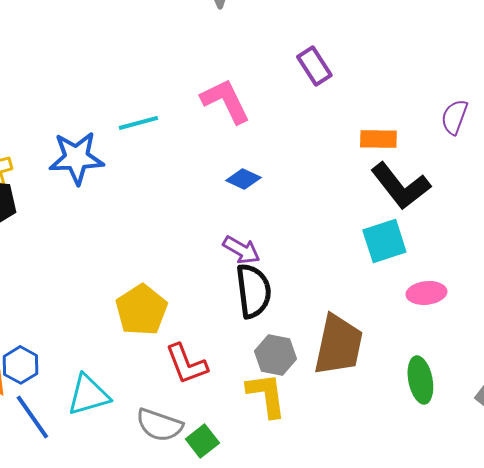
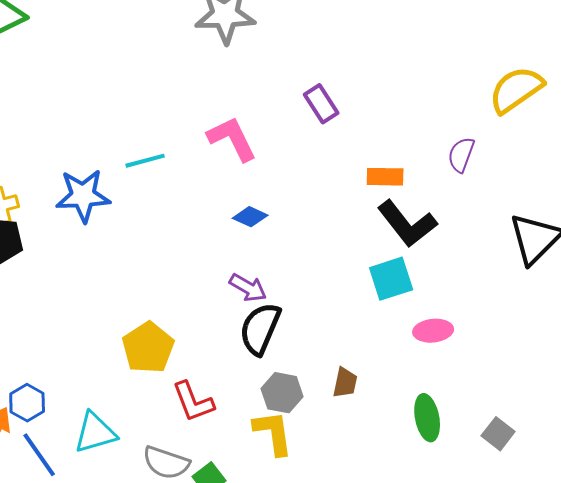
black semicircle: (253, 291) -> (260, 329), turned -150
brown trapezoid: (338, 345) -> (345, 383), size x0.5

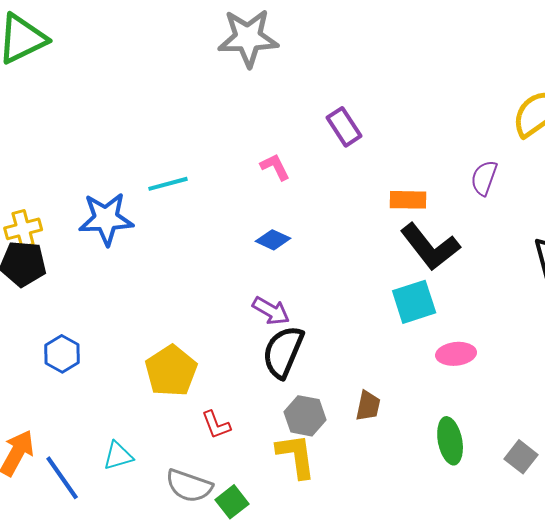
pink L-shape: (232, 139) -> (275, 167), moved, size x0.6
red L-shape: (193, 402) -> (216, 425), size x0.7
blue hexagon: (27, 403) -> (62, 354), moved
cyan triangle: (95, 433) -> (118, 456), size x0.7

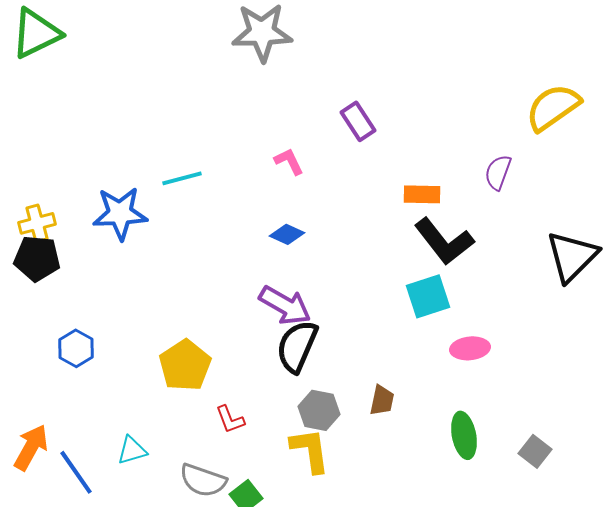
purple arrow: (271, 311) -> (285, 305), size x1.4

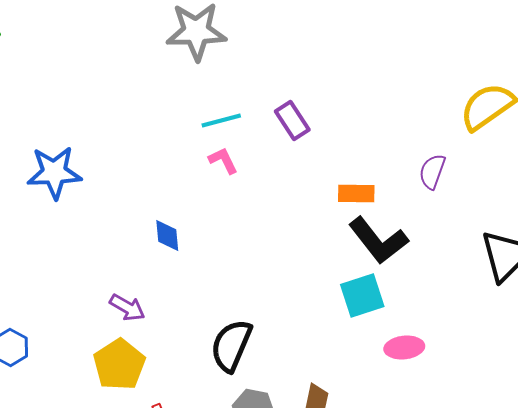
cyan line: (182, 178) -> (221, 120), moved
blue star: (120, 213) -> (54, 172), moved
blue diamond: (287, 234) -> (167, 236), moved, turned 60
purple arrow: (285, 305) -> (127, 308), moved, size x0.7

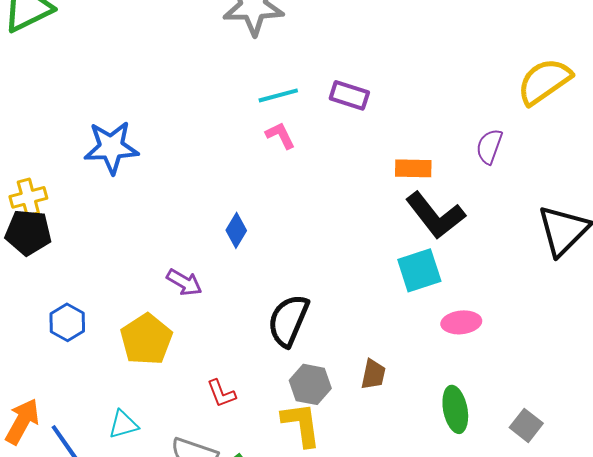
purple rectangle: (292, 120) -> (349, 95), turned -39
blue diamond: (167, 236) -> (236, 230), moved, turned 36
yellow pentagon: (119, 364) -> (146, 339), moved

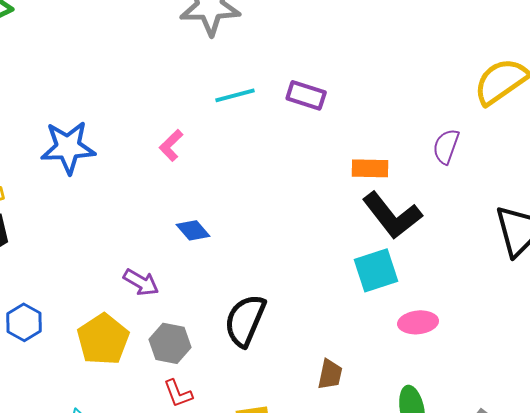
pink L-shape: (280, 135) -> (171, 145), moved, turned -108
blue diamond: (236, 230) -> (193, 230), turned -72
gray hexagon: (310, 384) -> (170, 343), moved

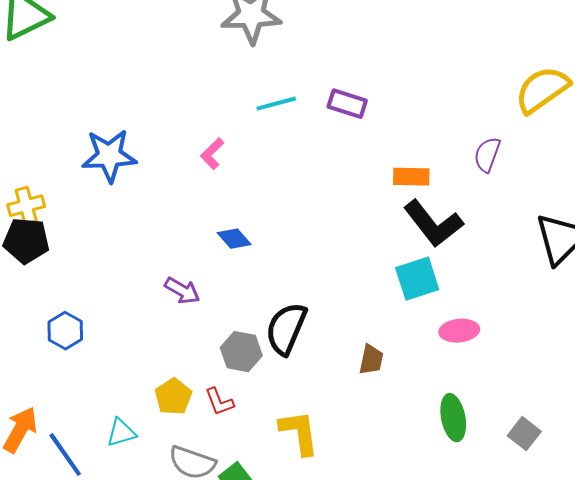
yellow pentagon: (103, 339) -> (173, 397), moved, size x0.7
gray hexagon: (170, 343) -> (241, 352), moved
brown trapezoid: (330, 374) -> (371, 360), moved

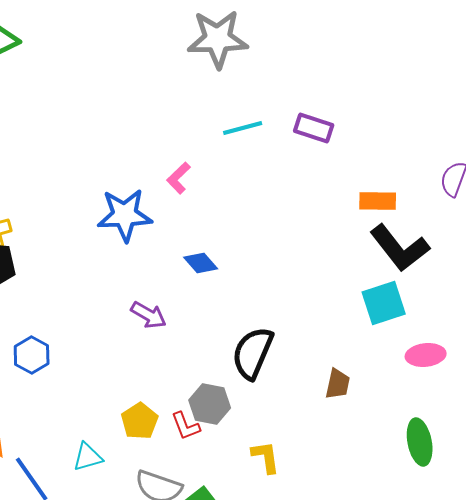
blue star: (109, 156) -> (125, 215), moved
gray hexagon: (241, 352) -> (210, 404), moved
yellow L-shape: (299, 433) -> (266, 457), size x0.7

